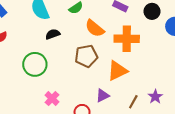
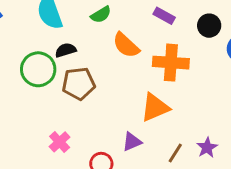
brown pentagon: (86, 56) -> (79, 84), moved
green circle: (35, 64) -> (38, 69), moved

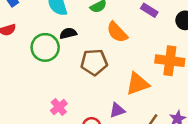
orange cross: (171, 63) -> (170, 61), moved
brown pentagon: (79, 84) -> (94, 62), moved

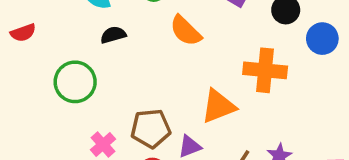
green circle: (45, 47) -> (75, 82), moved
brown pentagon: (94, 62) -> (151, 128), moved

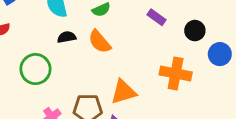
orange semicircle: (186, 31) -> (100, 42), moved
orange triangle: (218, 106) -> (123, 92), moved

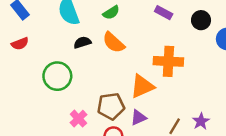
orange cross: (176, 73) -> (168, 61), moved

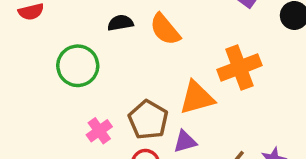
orange cross: (168, 61) -> (239, 68), turned -32
brown pentagon: (111, 106) -> (148, 120), turned 30

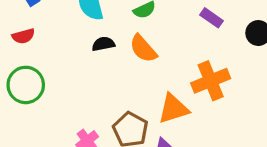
green circle: (78, 66) -> (26, 85), moved

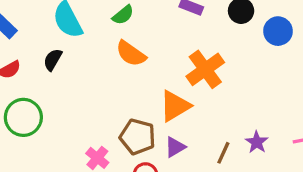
black semicircle: (103, 44) -> (53, 60), moved, turned -35

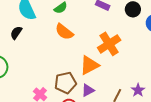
brown pentagon: (138, 137) -> (65, 83), turned -30

